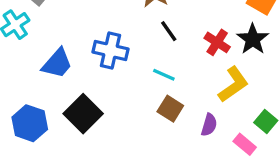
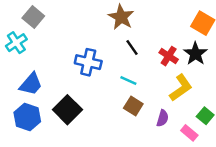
blue trapezoid: (57, 63) -> (31, 84), moved

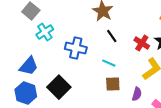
cyan cross: (16, 43) -> (45, 32), moved
brown square: (133, 106) -> (113, 84), turned -35

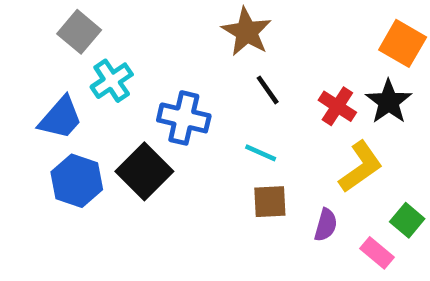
blue trapezoid: (29, 66) -> (60, 118), moved
black square: (59, 87) -> (144, 171), moved
blue hexagon: (26, 93) -> (77, 181), moved

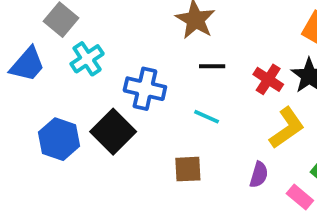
black line: (268, 90) -> (212, 66), turned -55
blue trapezoid: (60, 118) -> (27, 64), moved
brown square: (270, 202) -> (188, 169), moved

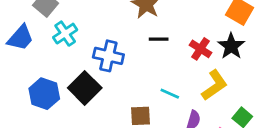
cyan line: (207, 117) -> (170, 94), moved

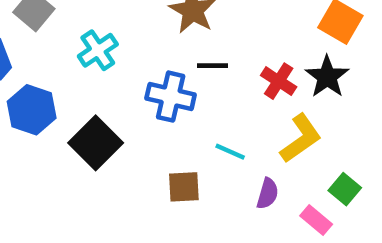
cyan cross: (65, 34) -> (98, 50), moved
blue cross: (108, 56) -> (171, 97), moved
blue hexagon: (44, 94) -> (32, 110), moved

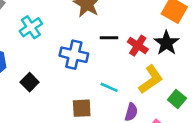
black line: (212, 66) -> (109, 38), moved
black square: (96, 143) -> (30, 82), size x0.6
green square: (345, 189) -> (177, 99), moved

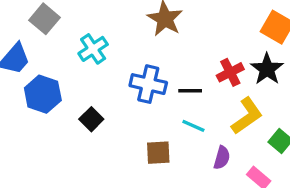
black line: (109, 38) -> (190, 91), moved
red cross: (138, 46) -> (230, 72), turned 30

